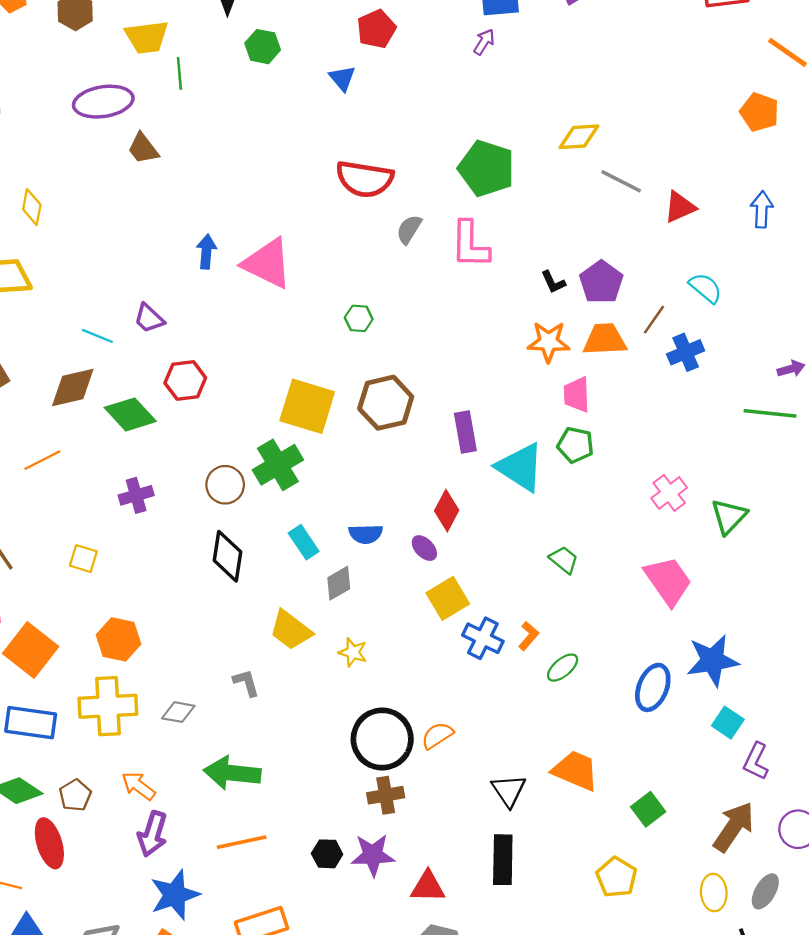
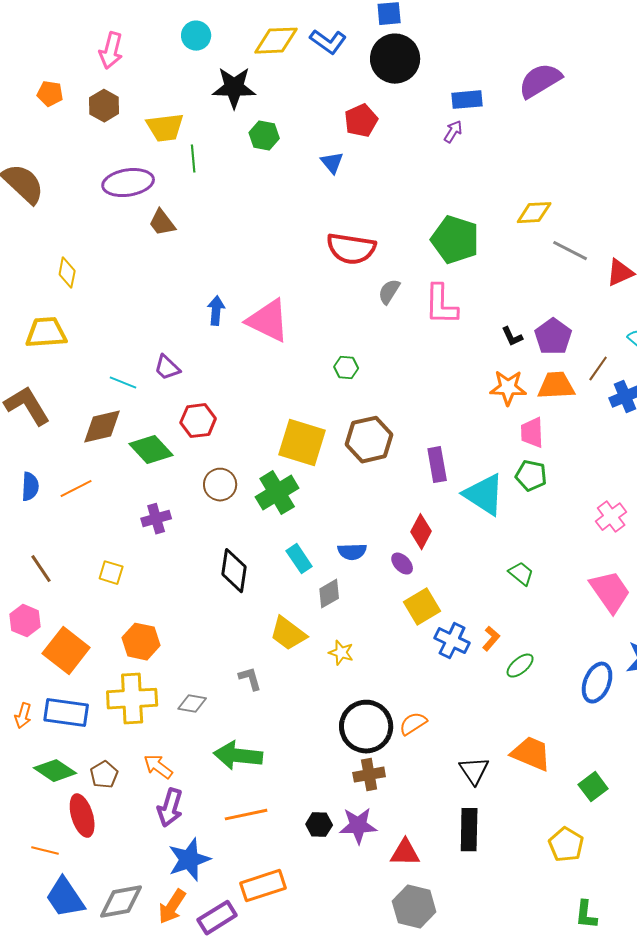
brown circle: (225, 485) -> (220, 485), moved

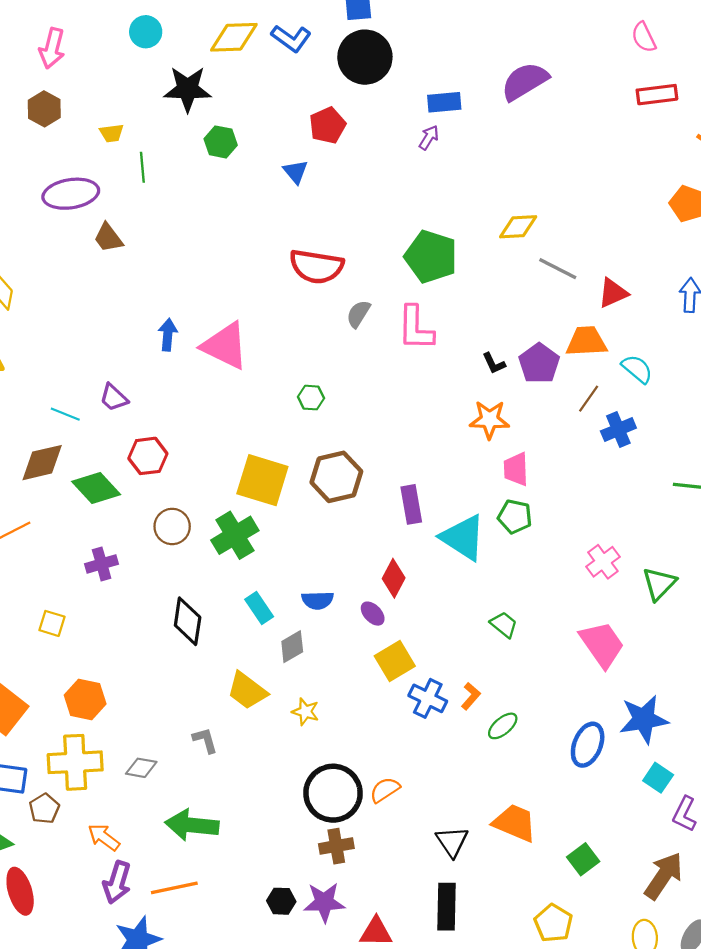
yellow trapezoid: (165, 128) -> (112, 133), size x0.6
orange trapezoid: (556, 386) -> (586, 341), moved
brown pentagon: (104, 775) -> (44, 809), moved
orange line: (246, 815) -> (174, 888), moved

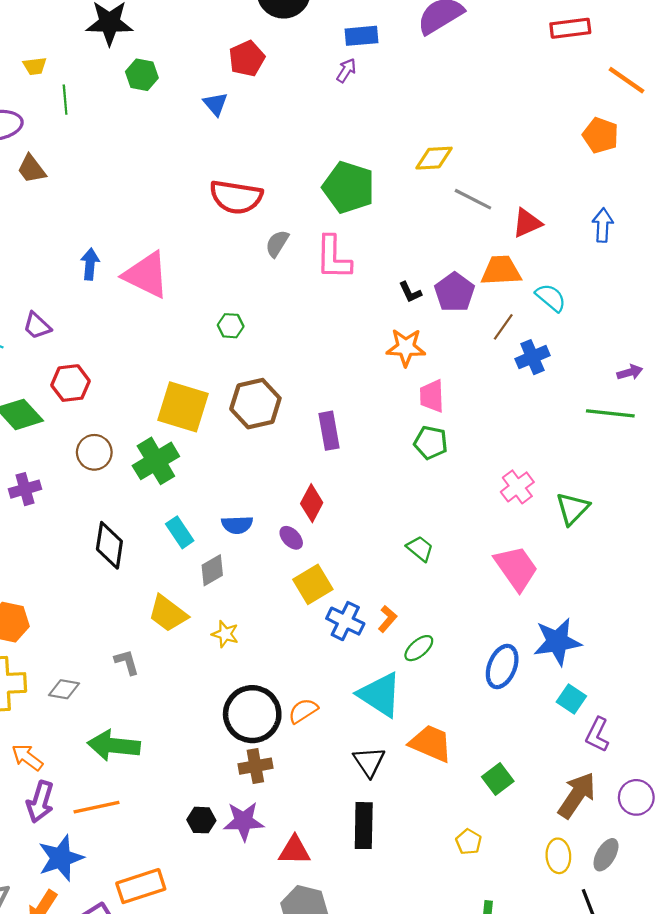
cyan triangle: (463, 538) -> (380, 695), moved
yellow pentagon: (553, 923) -> (469, 842), size x0.7

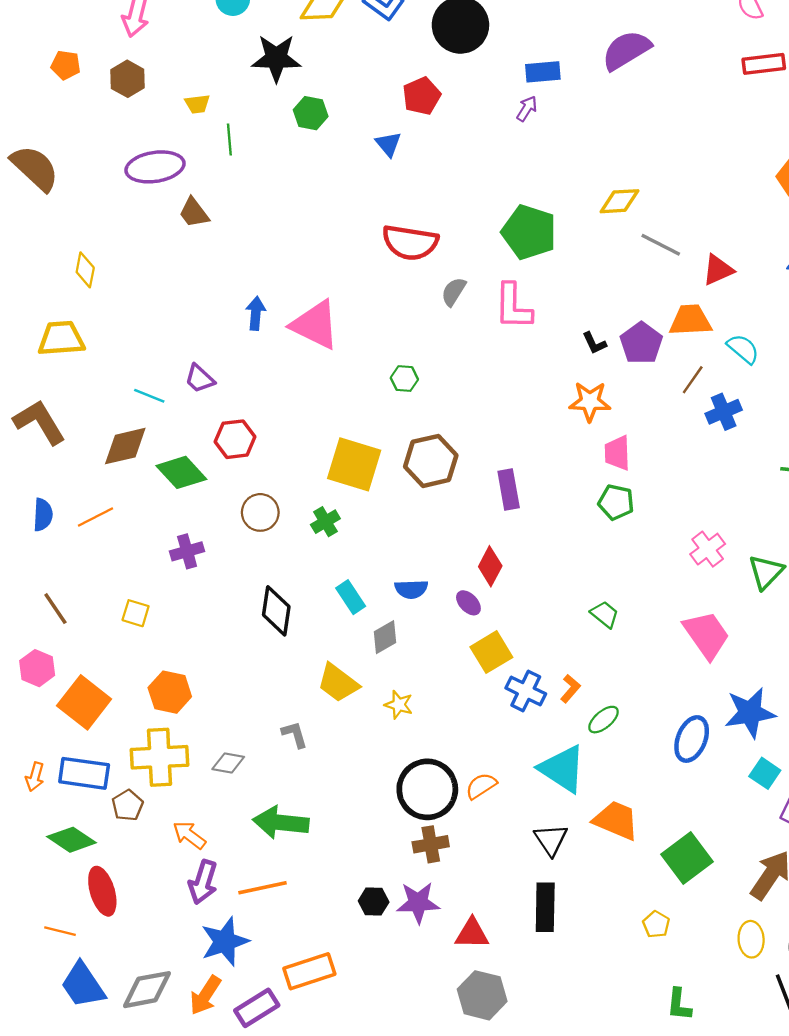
green cross: (156, 461) -> (325, 522), size x0.6
green square: (498, 779) -> (687, 858), size x1.5

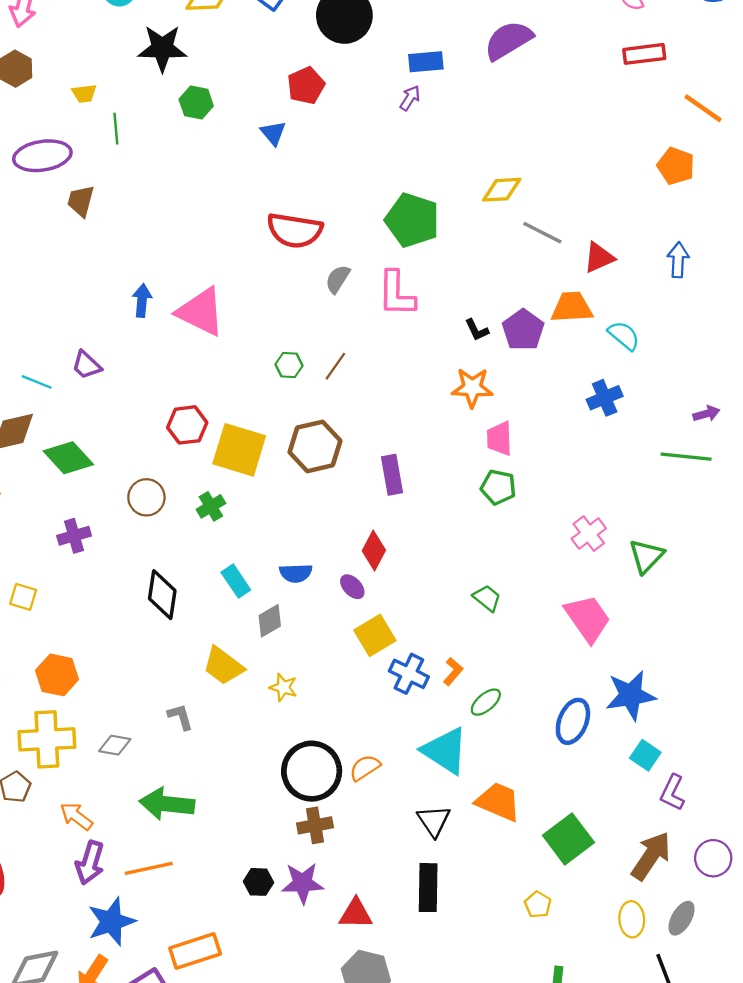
brown trapezoid: (194, 213) -> (81, 201), turned 52
brown line: (693, 380) -> (335, 366), moved
red hexagon: (235, 439) -> (187, 425), moved

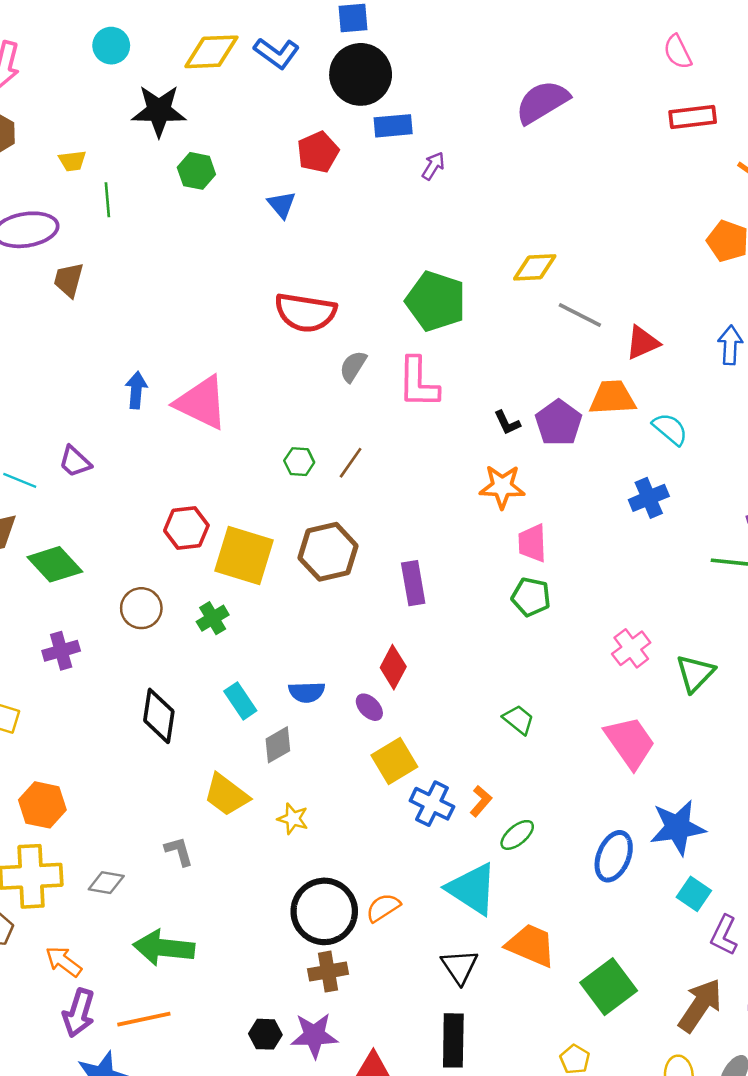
blue rectangle: (426, 62) -> (393, 126), moved

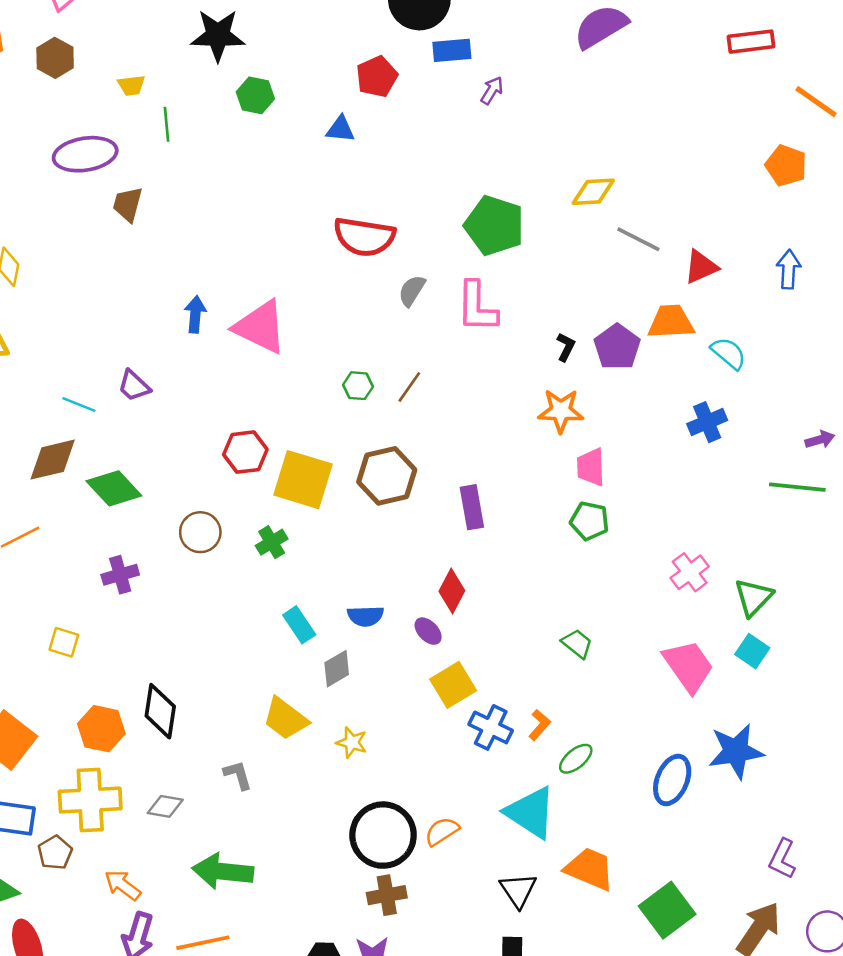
blue triangle: (282, 205) -> (340, 129), turned -44
black L-shape: (507, 423) -> (566, 347), turned -128
black diamond: (159, 716) -> (160, 711), moved
cyan square: (694, 894) -> (752, 651), moved

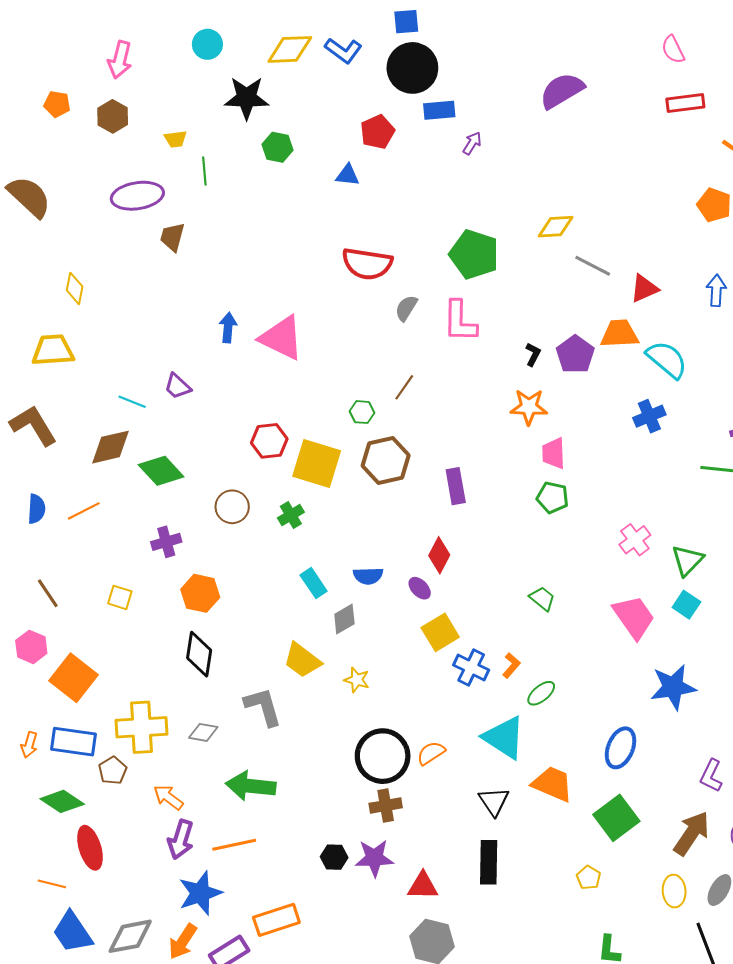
cyan semicircle: (728, 353) -> (667, 360), size x1.4
green hexagon: (358, 386) -> (362, 412), moved
orange hexagon: (101, 729) -> (200, 593), moved
gray L-shape: (238, 775) -> (263, 707), size x1.6
blue ellipse: (672, 780) -> (621, 748), moved

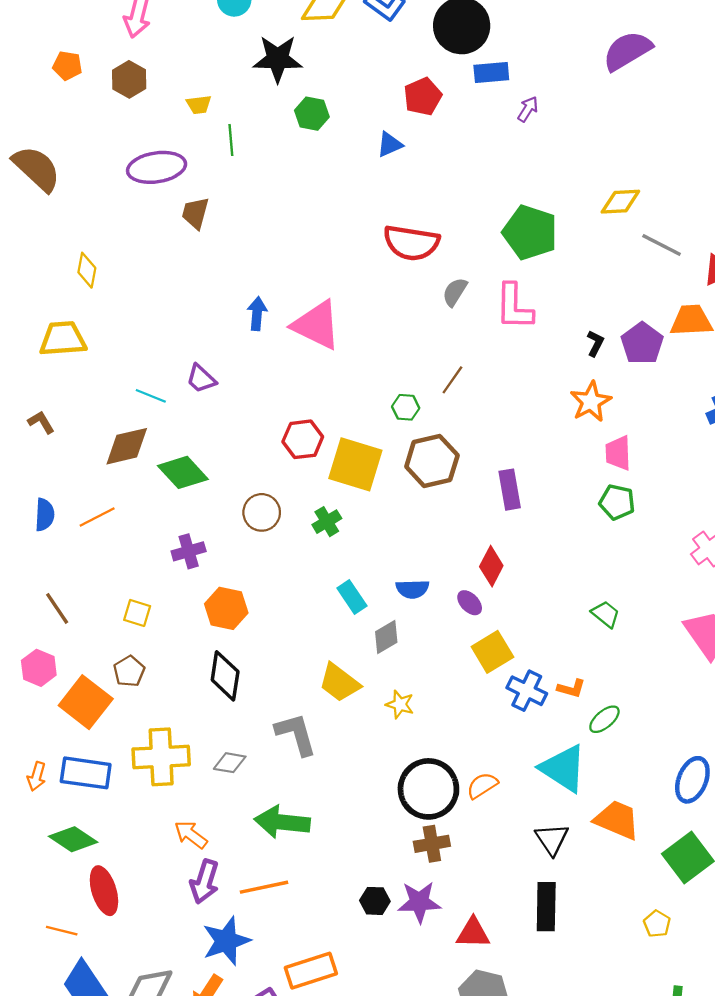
blue triangle: (348, 175) -> (390, 145), turned -30
orange star: (529, 407) -> (591, 402), turned -30
brown L-shape: (33, 425) -> (41, 422), size x0.5
orange L-shape: (511, 665) -> (571, 688), turned 65
brown pentagon: (113, 771) -> (129, 671), moved

